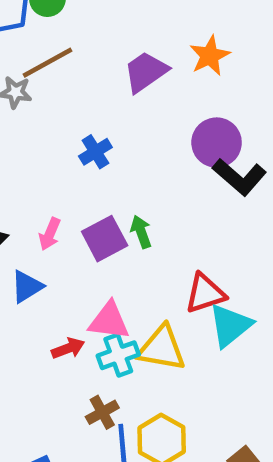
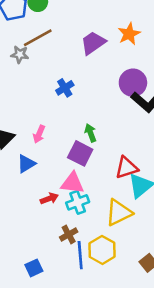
purple square: (105, 239) -> (80, 153), moved, turned -35
yellow triangle: (162, 348) -> (119, 213), moved, turned -36

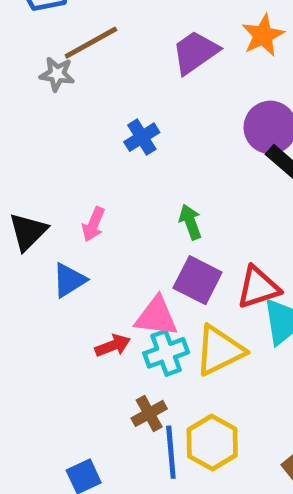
purple square: (80, 153) -> (198, 280), moved
yellow triangle: (119, 213) -> (219, 350), moved

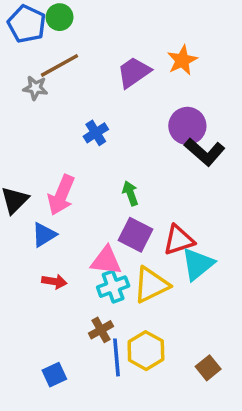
pink arrow: (93, 224) -> (61, 195), size x1.6
red arrow: (113, 346) -> (54, 281), moved, turned 30

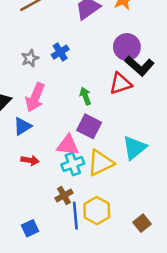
gray star: (35, 88) -> (30, 58), moved, turned -30
red triangle: (179, 240) -> (121, 83), moved

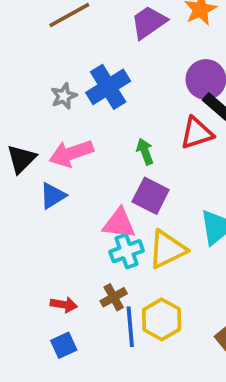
blue cross: (60, 52) -> (108, 87), size x1.6
pink arrow: (35, 97) -> (71, 153), turned 48
red arrow: (30, 160) -> (64, 305), moved

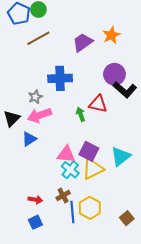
blue cross: (108, 87) -> (60, 78), turned 30
gray star: (64, 96) -> (35, 97), moved
red triangle: (197, 133) -> (98, 104), moved, turned 30
purple square: (151, 196) -> (89, 151), moved
cyan cross: (127, 251) -> (70, 170), turned -30

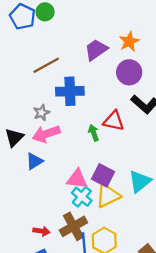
brown line: (38, 38) -> (46, 65), moved
purple circle: (114, 74) -> (129, 72), moved
brown cross: (63, 196) -> (73, 226), size x1.6

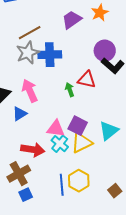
purple circle: (129, 72) -> (105, 51), moved
gray star: (41, 113) -> (28, 53), moved, size x1.6
pink arrow: (46, 134) -> (30, 91), turned 85
brown cross: (73, 226) -> (19, 174), moved
red arrow: (41, 231) -> (33, 150), moved, size x1.6

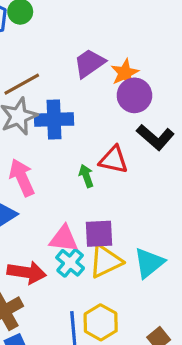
orange star: (100, 13) -> (125, 73), moved
purple circle: (105, 51) -> (134, 95), moved
purple square: (78, 126) -> (99, 234), turned -30
cyan triangle: (109, 131) -> (149, 263), moved

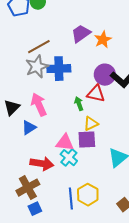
purple circle: (134, 95) -> (105, 75), moved
yellow triangle: (106, 261) -> (91, 124), moved, size x0.7

